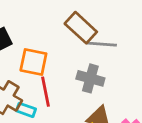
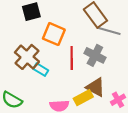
red line: (46, 92) -> (72, 58), moved

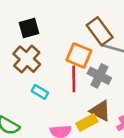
orange square: (54, 34) -> (79, 55), moved
brown cross: (27, 57) -> (27, 59), moved

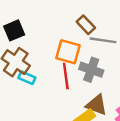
brown rectangle: (100, 31) -> (86, 25), size x0.7
cyan rectangle: (40, 92) -> (27, 78), moved

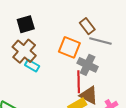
red line: (66, 76) -> (79, 82), moved

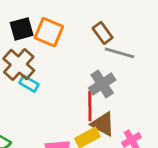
orange square: (69, 47) -> (49, 32), moved
gray cross: (88, 65) -> (102, 84), turned 30

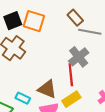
cyan rectangle: (29, 84) -> (23, 98), moved
brown triangle: (103, 124) -> (47, 89), moved

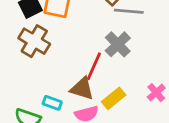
red line: (71, 75) -> (94, 66), moved, turned 35

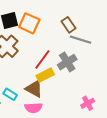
red line: (94, 66) -> (42, 59), moved
yellow rectangle: (114, 98) -> (45, 75), moved

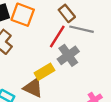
red line: (42, 59) -> (57, 36), moved

